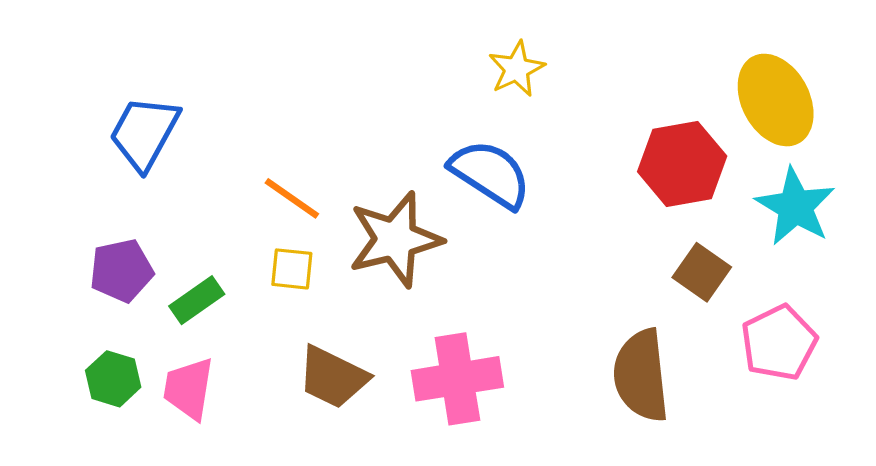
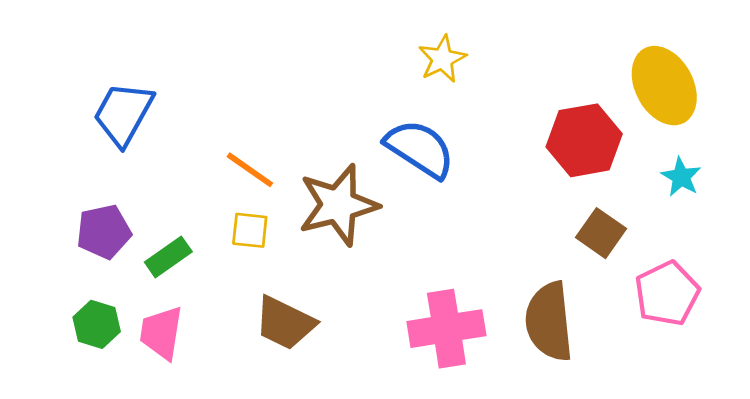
cyan star: (795, 207) -> (681, 177), size x0.6
pink cross: (457, 379) -> (446, 329), moved

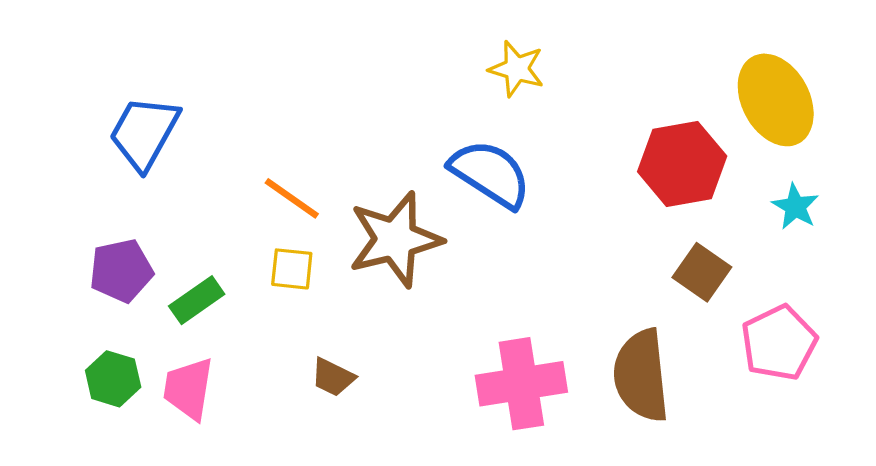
yellow star: (442, 59) -> (517, 69), turned -30
brown trapezoid: (285, 323) -> (333, 377), size x0.6

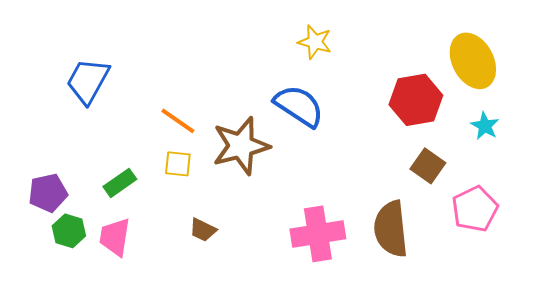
purple pentagon: (121, 271) -> (48, 193), moved

